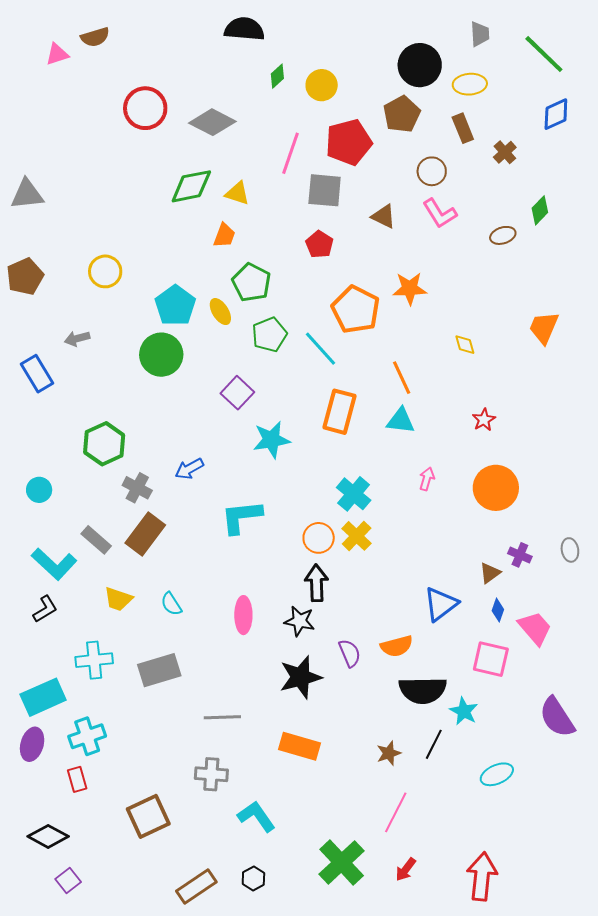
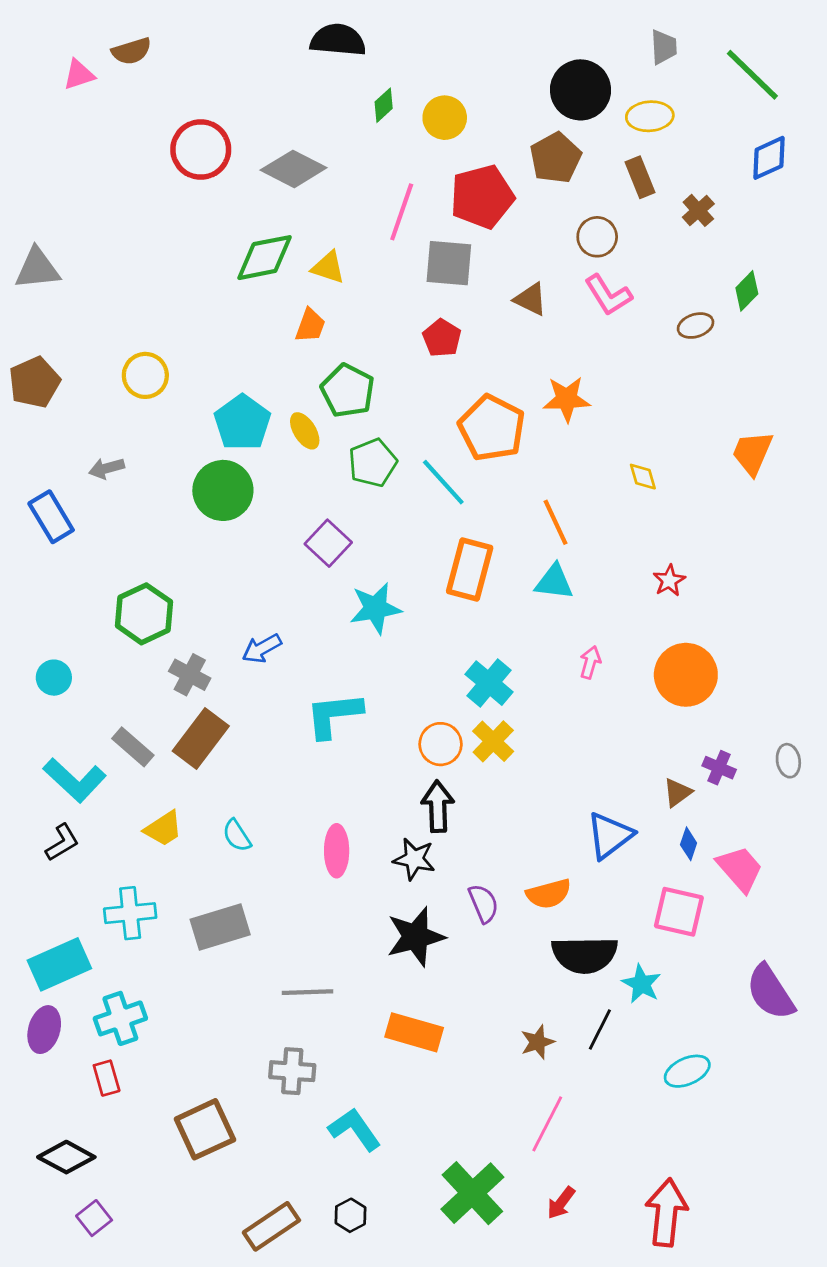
yellow trapezoid: (118, 599) -> (163, 829), turned -52

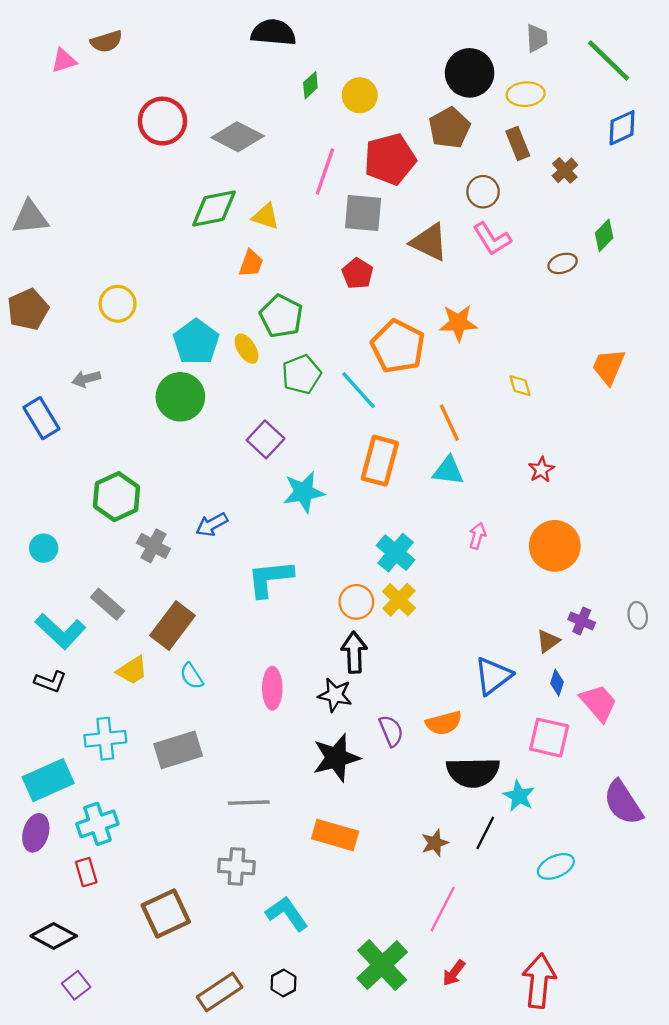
brown triangle: (531, 299) -> (429, 242), size x1.4
brown rectangle: (201, 739) -> (173, 625), moved
black L-shape: (62, 842) -> (50, 682), turned 52

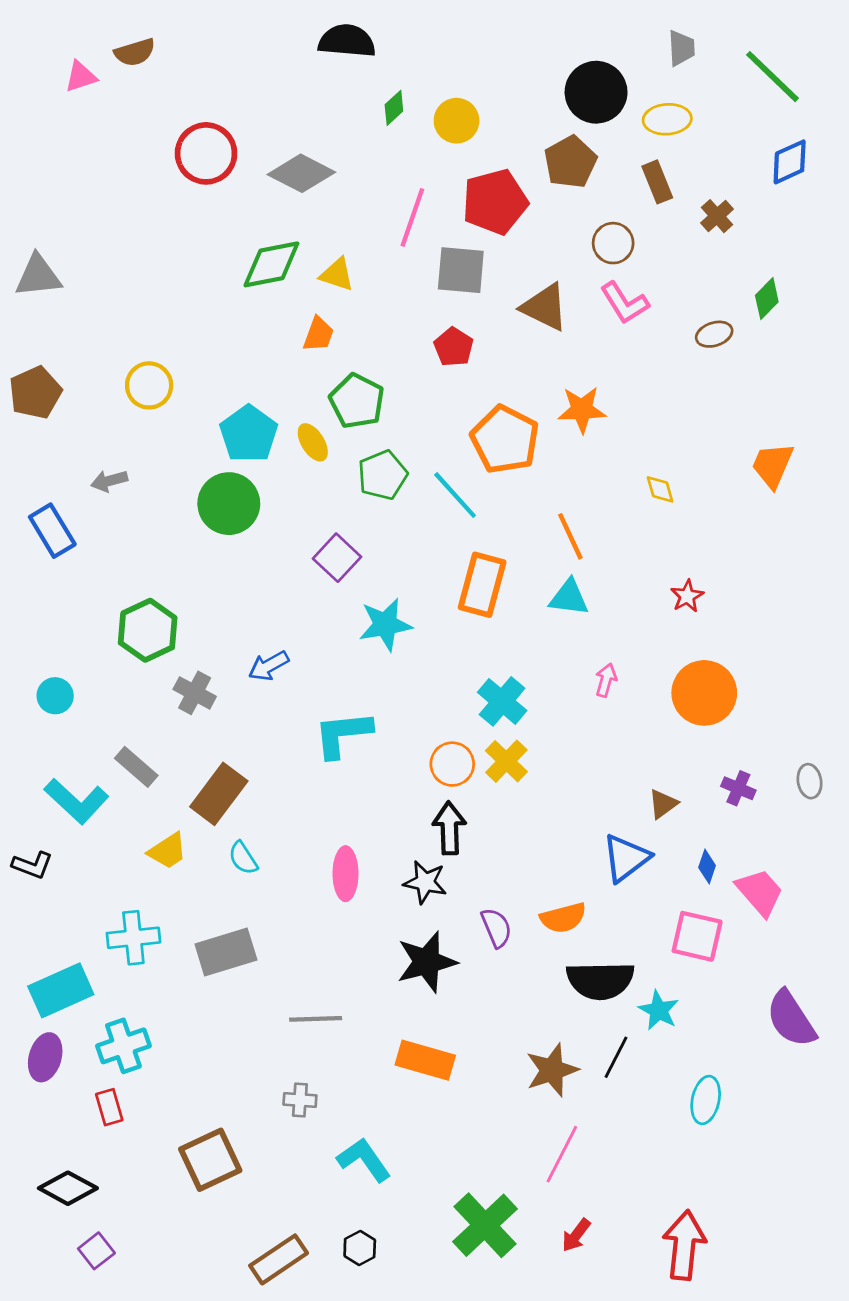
brown triangle: (548, 641) -> (663, 804), moved
black L-shape: (50, 682) -> (32, 865), moved
brown star: (435, 843) -> (552, 1070), size x1.5
gray cross: (236, 866) -> (300, 1100), size x0.7
cyan ellipse: (556, 866) -> (706, 1100), turned -54

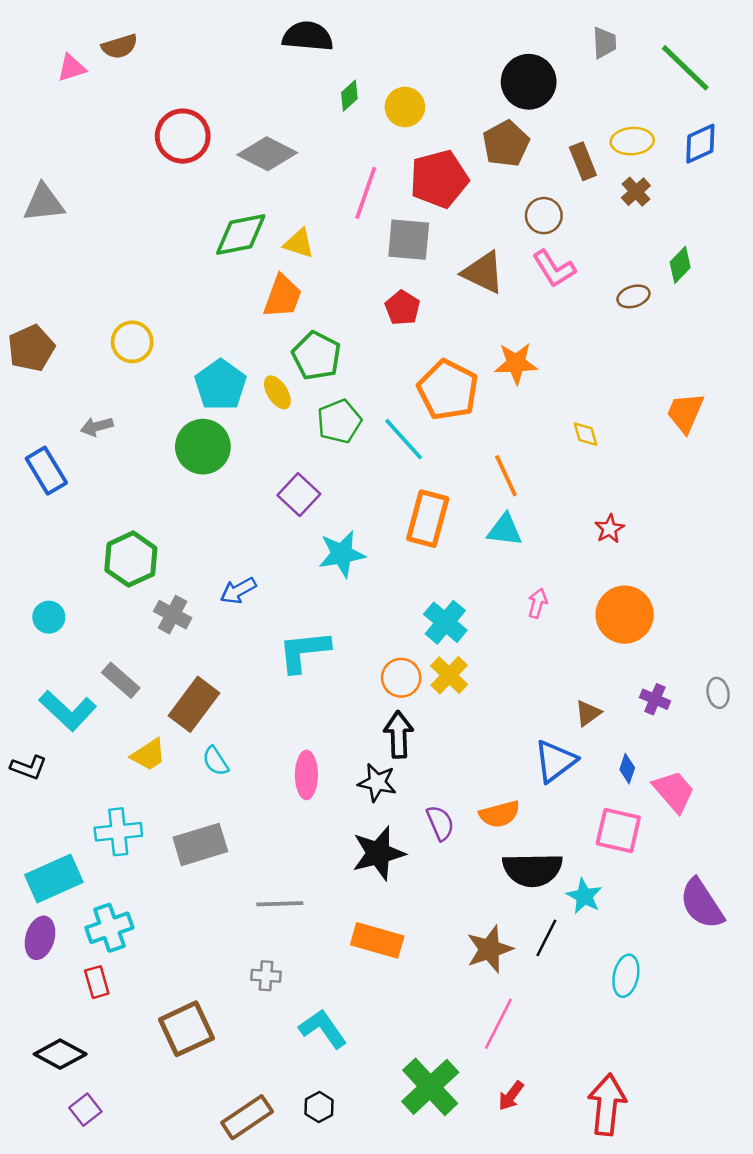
yellow ellipse: (667, 119) -> (632, 141), moved
gray triangle: (38, 276) -> (44, 203), moved
orange trapezoid: (318, 334) -> (282, 296), size x1.4

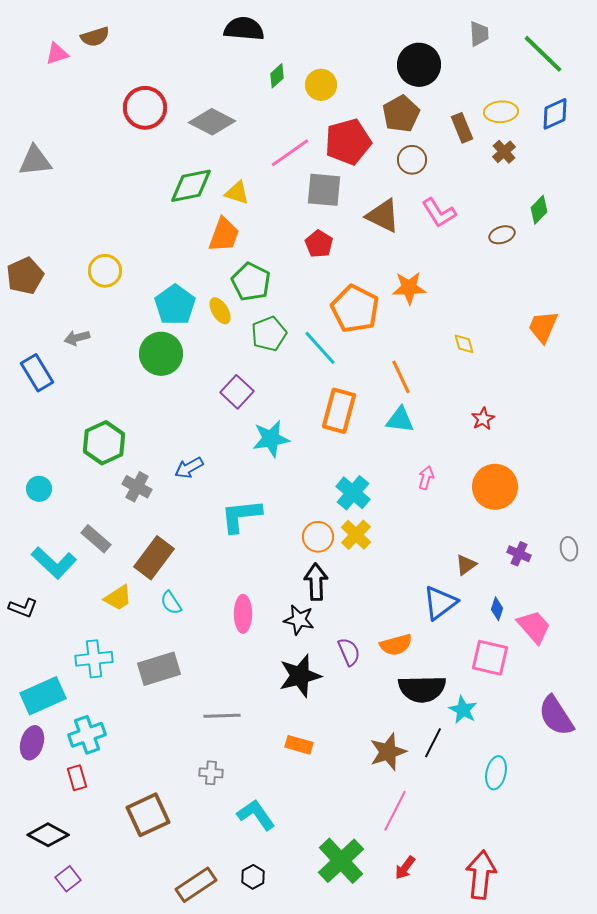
pink line: (366, 193) -> (290, 153), turned 36
brown circle: (544, 216) -> (412, 160), moved
orange rectangle: (377, 940) -> (299, 745), size x0.7

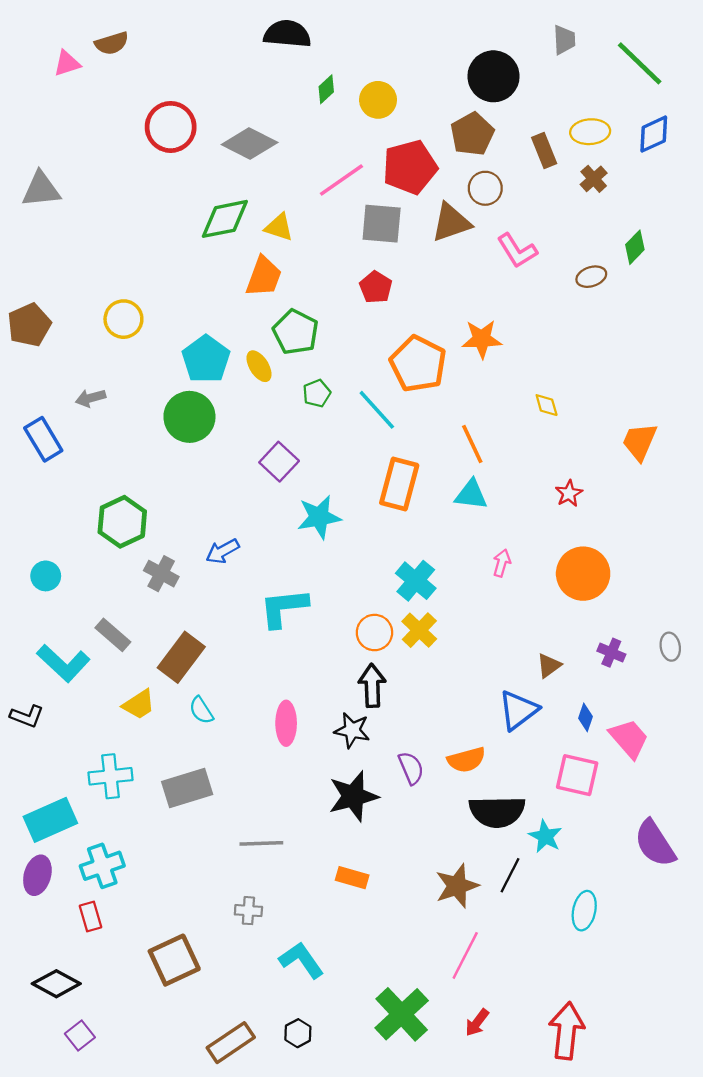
brown triangle: (383, 216) -> (451, 222), moved, turned -45
orange trapezoid: (543, 327) -> (640, 442), moved
green pentagon: (269, 334) -> (317, 393), size x0.7

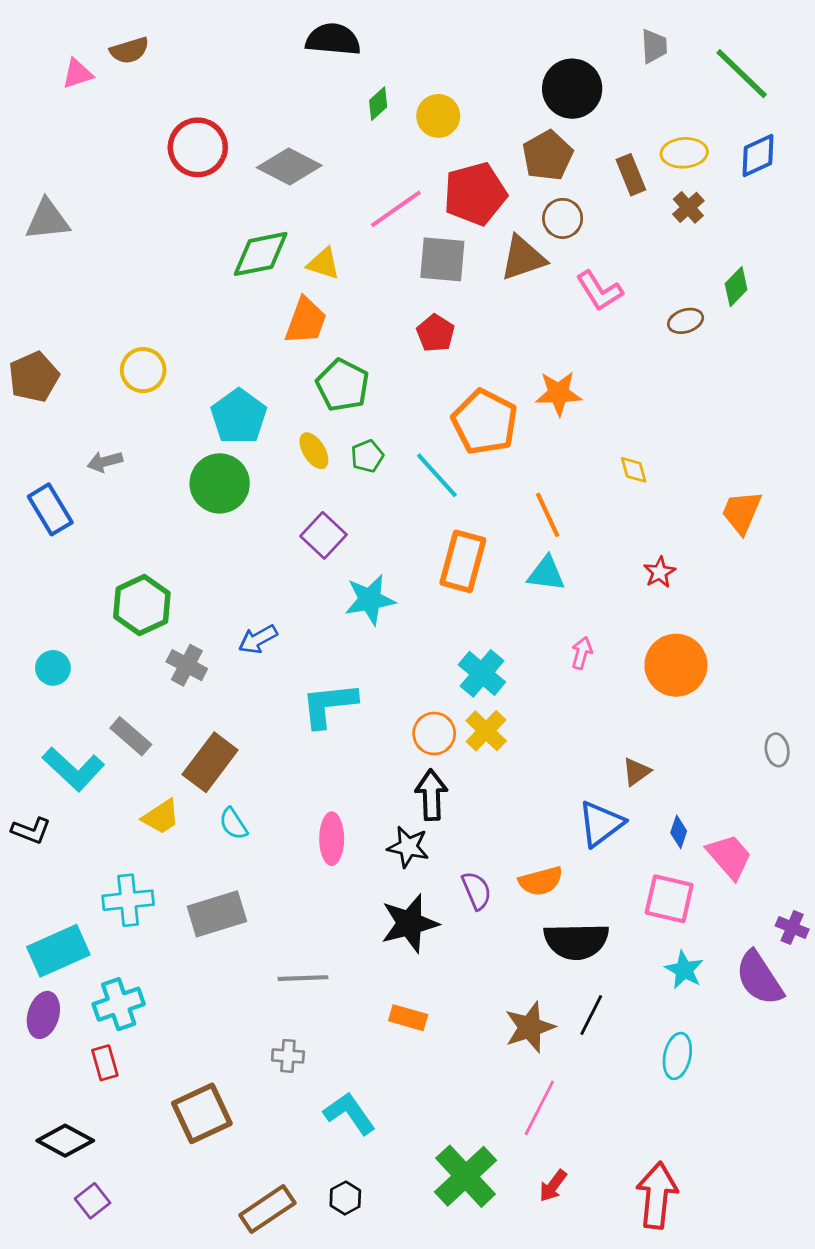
yellow ellipse: (259, 366) -> (314, 451), moved
purple cross: (611, 653) -> (792, 928), moved
cyan star: (545, 836) -> (684, 970), moved

